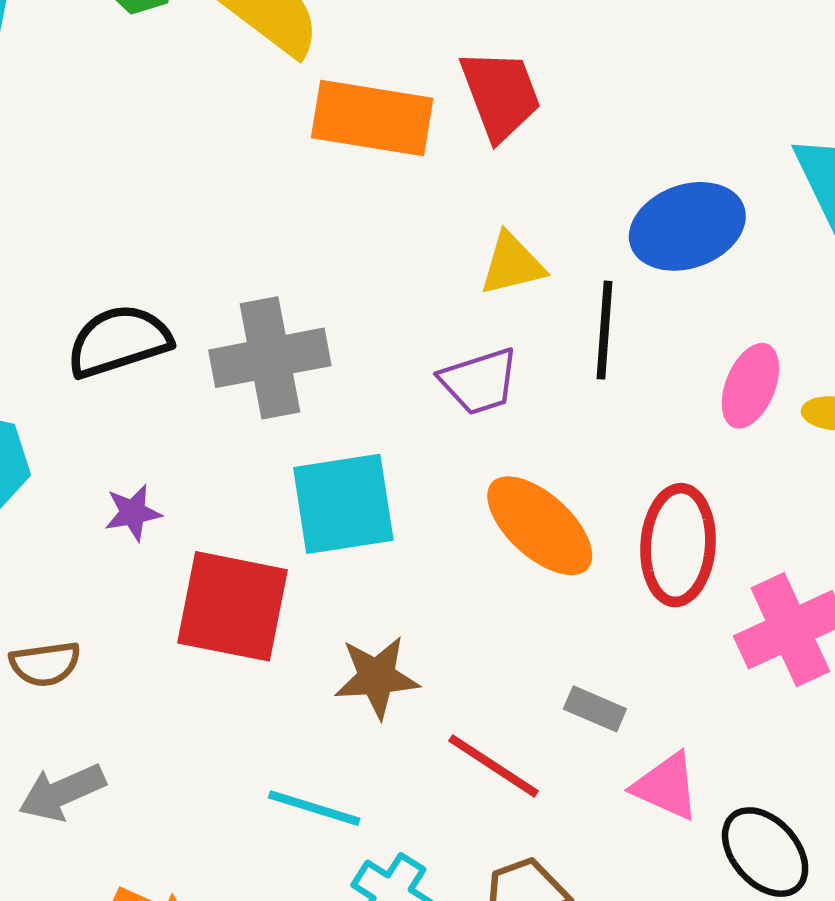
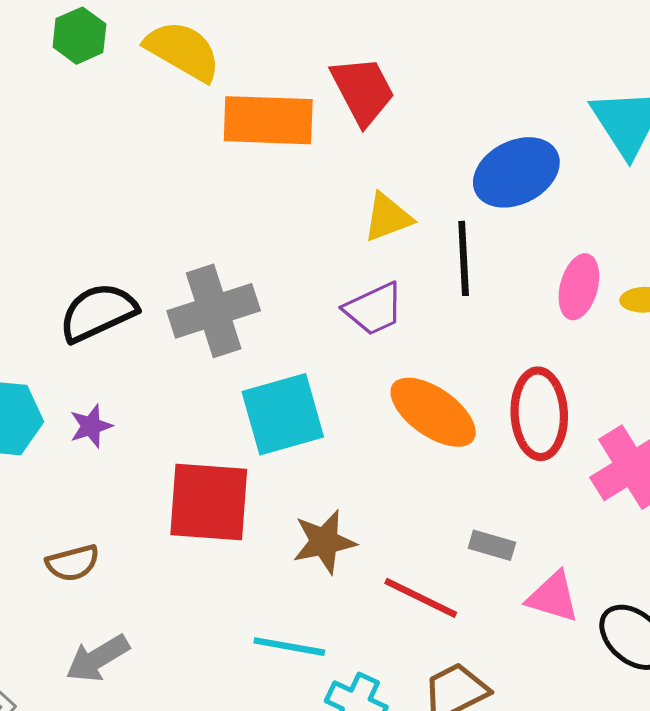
purple star: (133, 513) -> (91, 426), moved

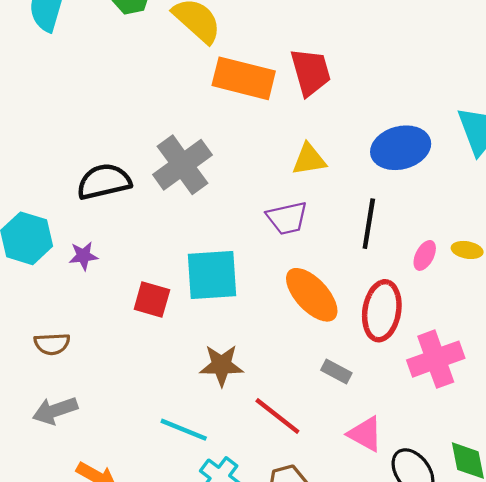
black line: (464, 258) -> (369, 224), moved
pink ellipse: (579, 287) -> (425, 255), moved, size x0.7
gray cross: (214, 311) -> (182, 165), moved, turned -30
red square: (209, 502) -> (152, 299), moved, size x0.6
gray rectangle: (492, 545) -> (336, 371), moved

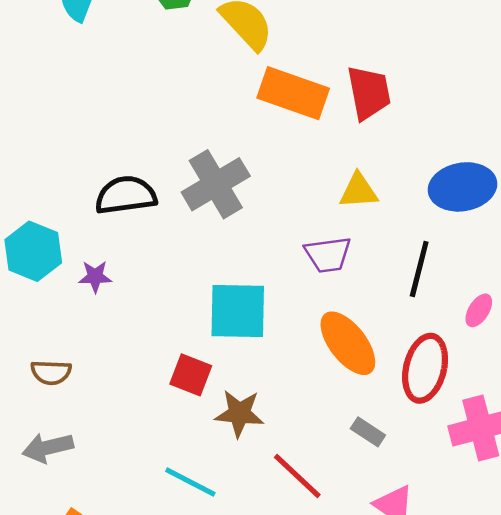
red square: (152, 299) -> (191, 375), moved

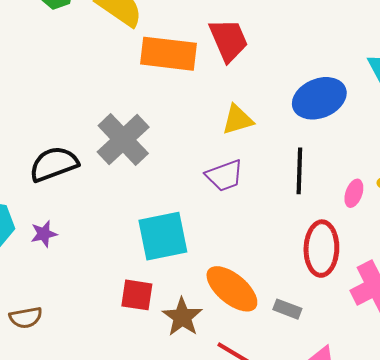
orange ellipse: (348, 343) -> (232, 289), moved
brown star: (239, 413) -> (182, 317), turned -30

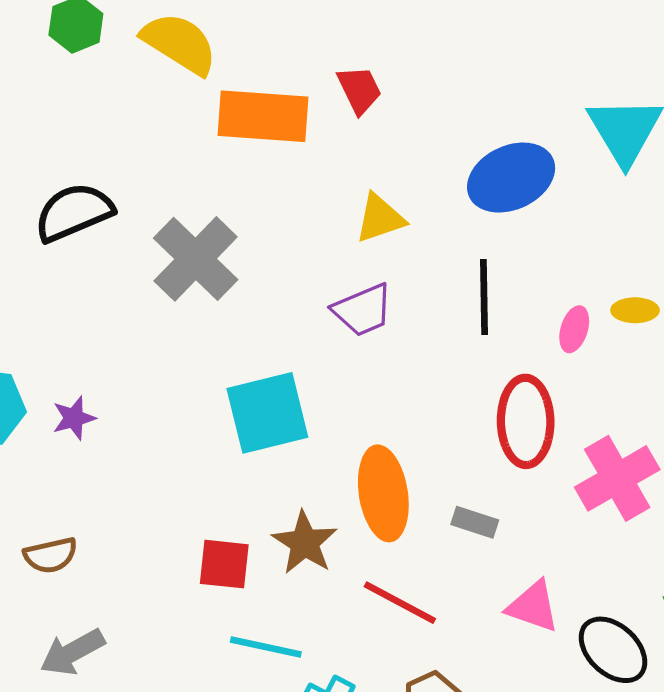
red trapezoid: (229, 40) -> (359, 90), size x0.7
black semicircle: (54, 164) -> (74, 212), moved
orange ellipse: (232, 289) -> (383, 493), turned 44
red square: (137, 295) -> (224, 564), moved

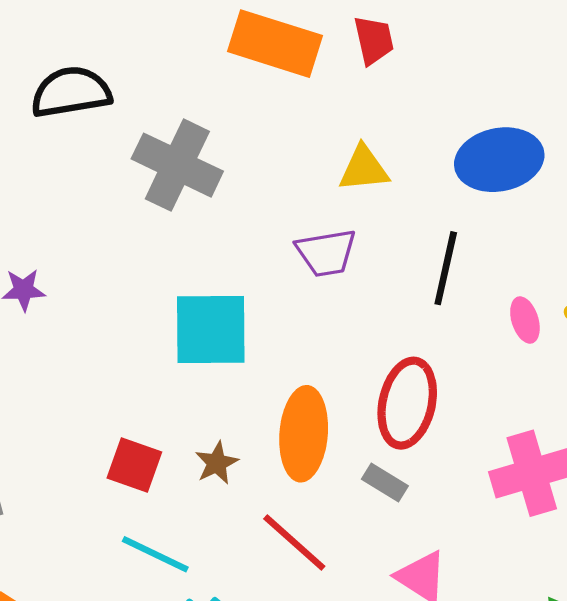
gray cross: (196, 259) -> (177, 165), turned -32
pink ellipse: (574, 329) -> (525, 320), turned -48
red ellipse: (526, 421) -> (407, 403), moved
brown star: (305, 543) -> (217, 463), size x0.7

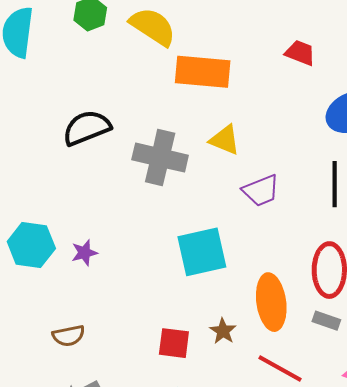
red trapezoid: (374, 40) -> (300, 53), moved, turned -44
yellow triangle: (364, 169) -> (225, 140), moved, turned 40

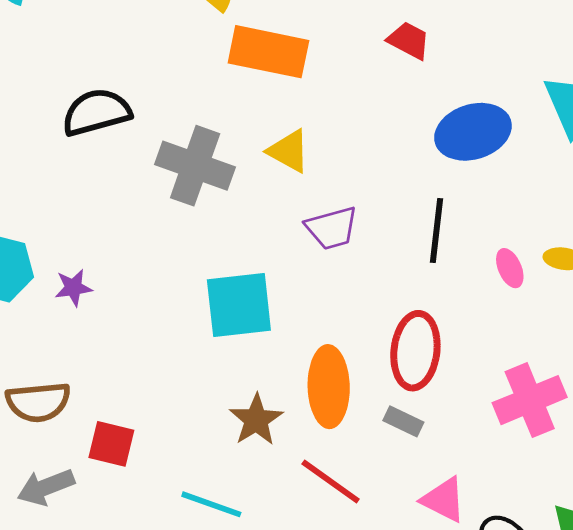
brown star: (223, 331) -> (256, 420), size x1.4
brown semicircle: (69, 336) -> (38, 402), size x1.4
red square: (174, 343) -> (111, 444), moved

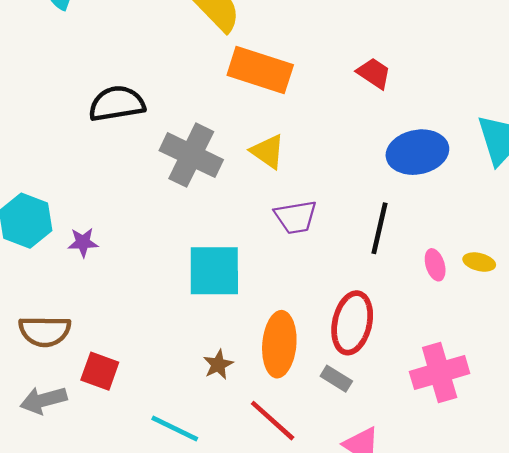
brown star: (256, 420) -> (218, 365), size x0.7

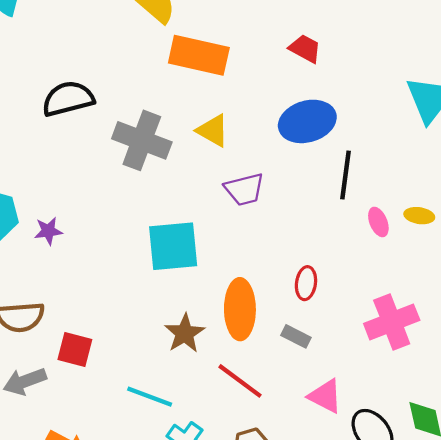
blue ellipse: (417, 152) -> (307, 121), moved
black line: (380, 228) -> (345, 175), moved
red ellipse: (352, 323) -> (306, 283), size x0.6
brown star: (218, 365) -> (185, 333), size x1.4

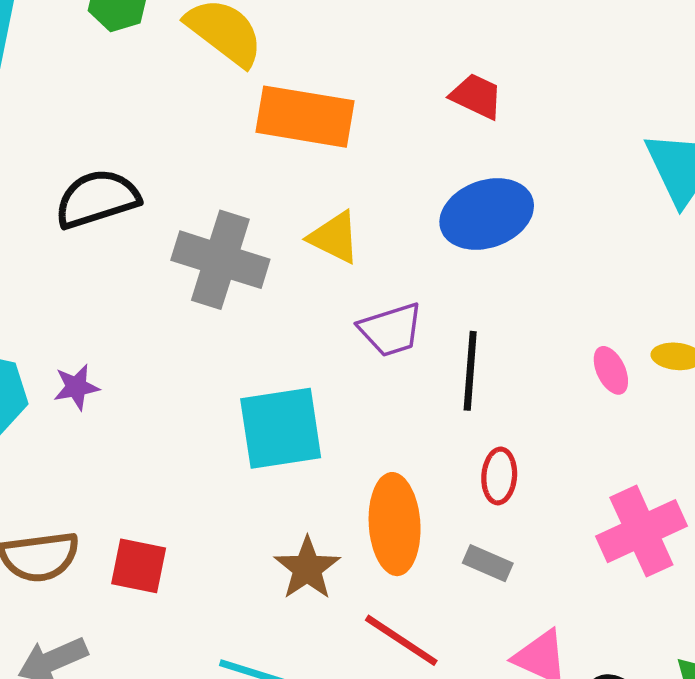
black line: (345, 175) -> (470, 371), moved
purple star: (48, 231) -> (76, 387), moved
red square: (75, 350) -> (139, 566), moved

